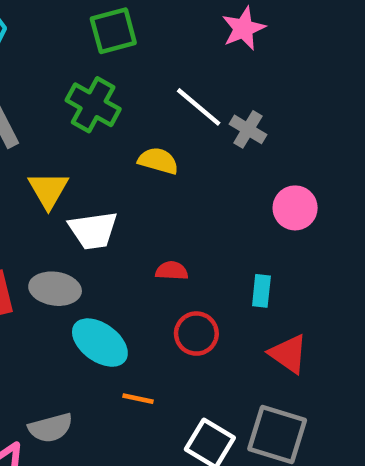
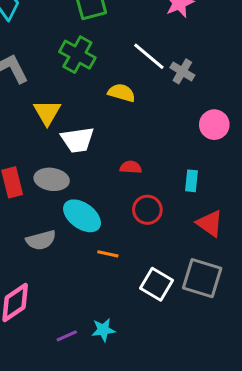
gray semicircle: (51, 428) -> (41, 240), moved

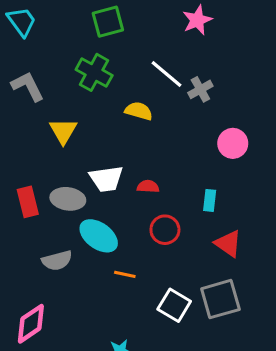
gray cross: (182, 71) -> (200, 89), turned 30
white trapezoid: (77, 140) -> (106, 179), moved
gray square: (202, 278) -> (220, 299), turned -33

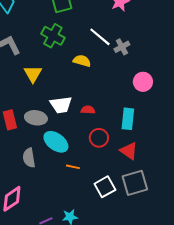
cyan rectangle: (210, 200) -> (128, 119), size x1.5
red triangle: (228, 244) -> (129, 151), moved
gray semicircle: (57, 261) -> (29, 158), turned 96
white square: (174, 305) -> (105, 187), turned 30

